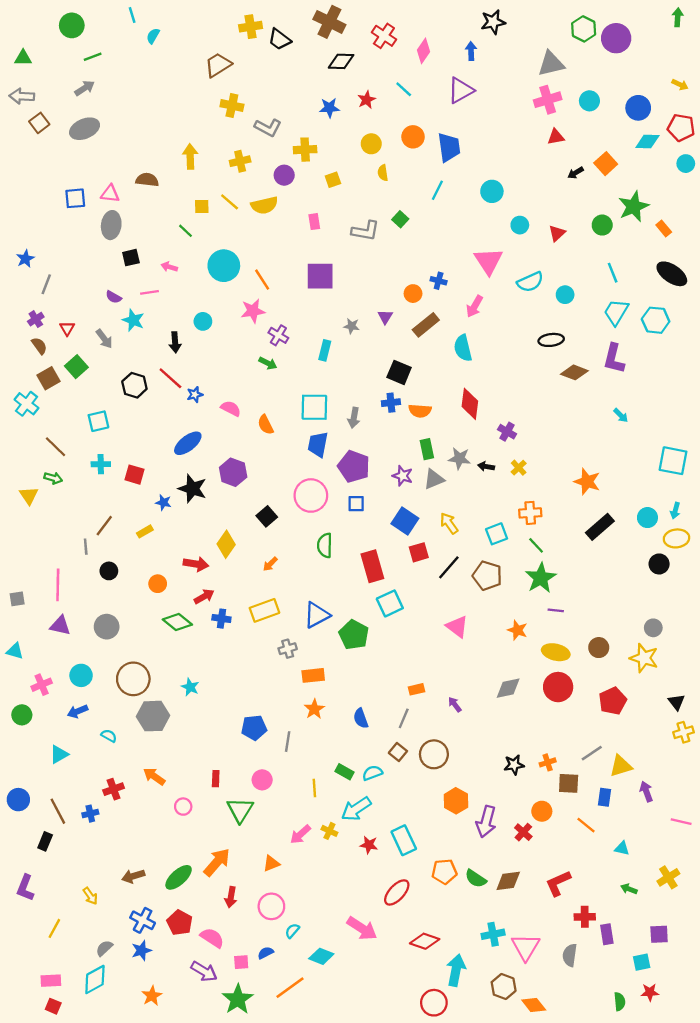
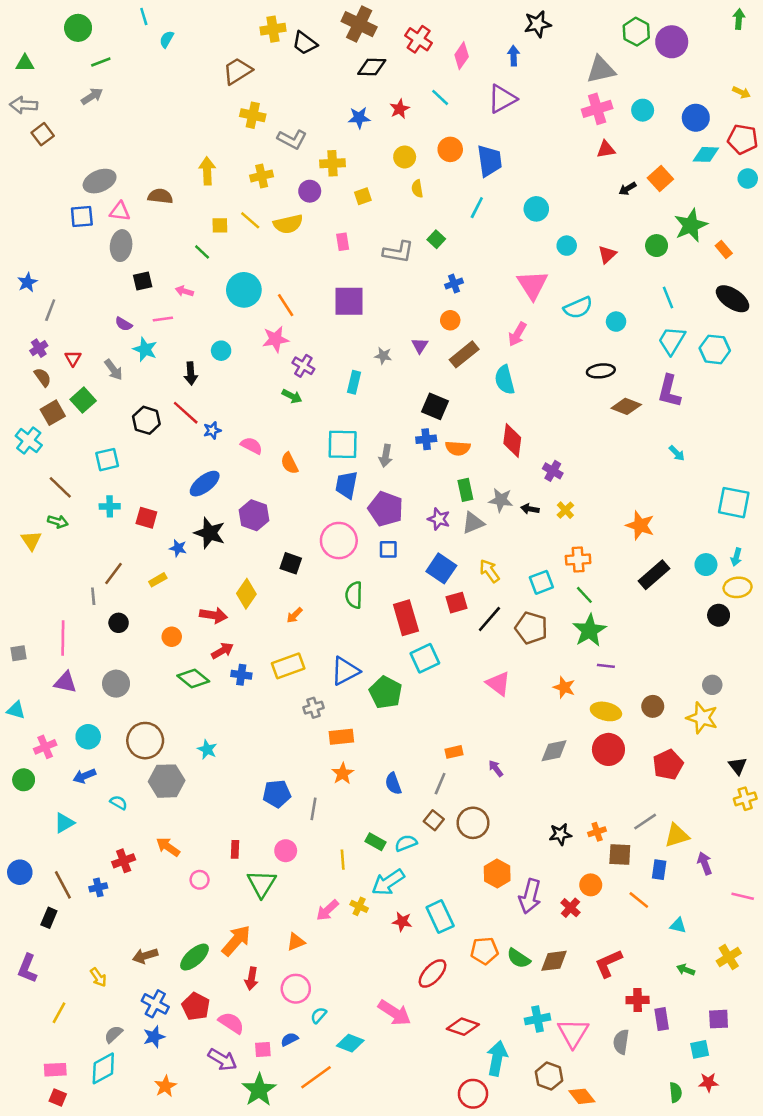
gray ellipse: (85, 129) -> (100, 181), moved
blue cross: (439, 281) -> (454, 284), moved, turned -35
black square: (267, 516) -> (291, 563), turned -30

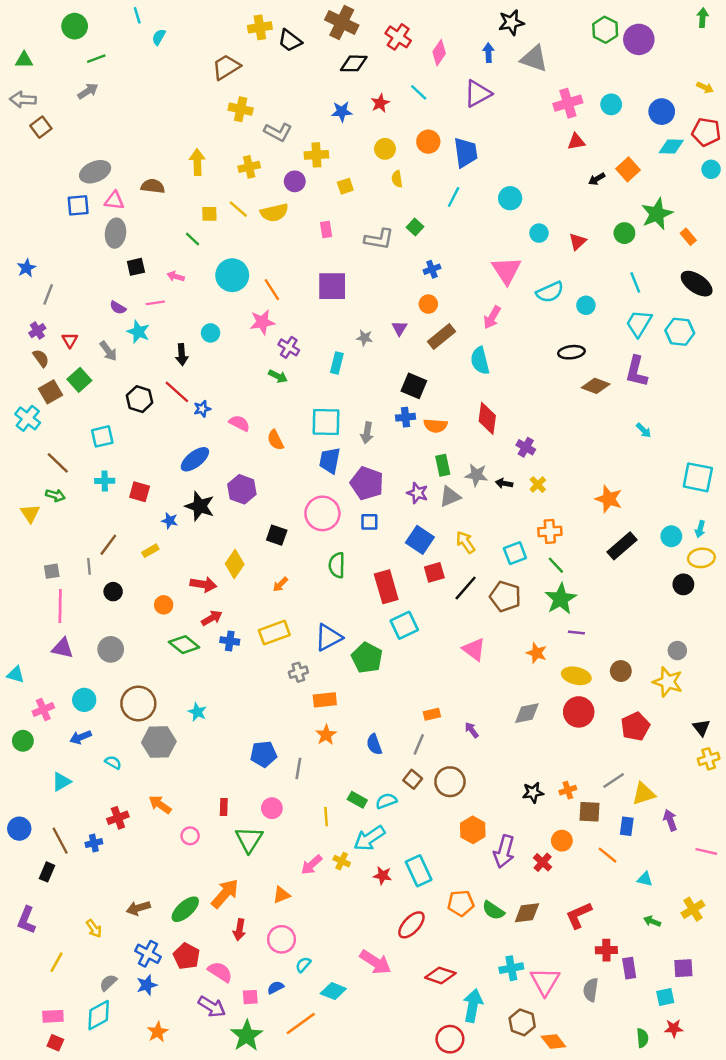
gray triangle: (601, 70) -> (534, 59), moved, turned 32
gray square: (19, 653) -> (52, 571), moved

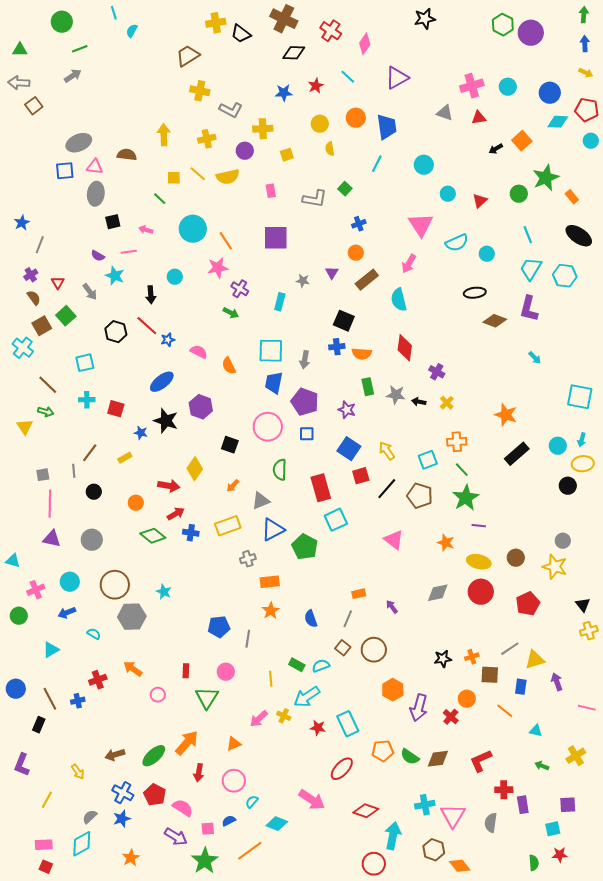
blue arrow: (488, 53) -> (585, 44), moved
gray triangle: (534, 59) -> (445, 113), moved, size x0.7
gray triangle: (450, 497) -> (261, 501), moved

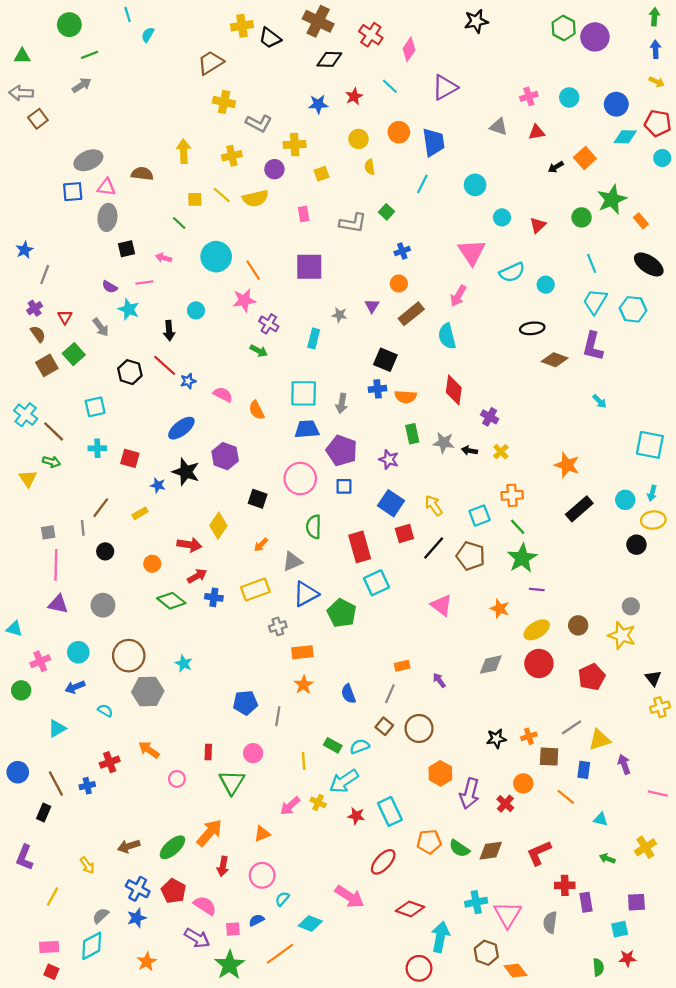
pink cross: (472, 86) -> (529, 96), size x0.7
cyan cross: (23, 348) -> (26, 415), moved
blue trapezoid: (274, 383) -> (307, 429), turned 75
yellow ellipse: (479, 562) -> (537, 630), turned -45

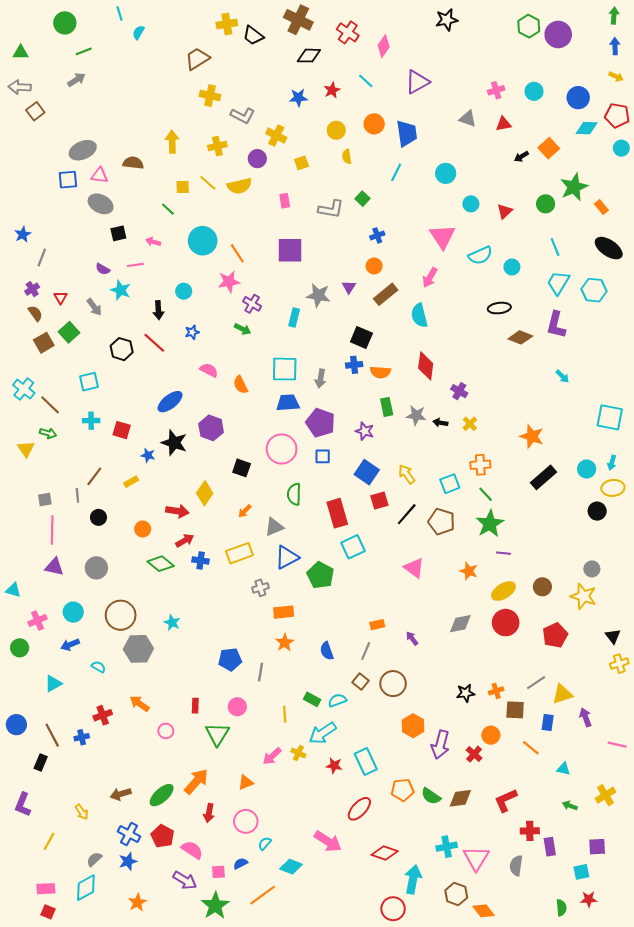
yellow cross: (295, 145) -> (276, 135), turned 30
gray ellipse: (107, 217) -> (101, 204), turned -70
gray star: (339, 315) -> (318, 295), size x1.6
blue star: (188, 381) -> (192, 332), moved

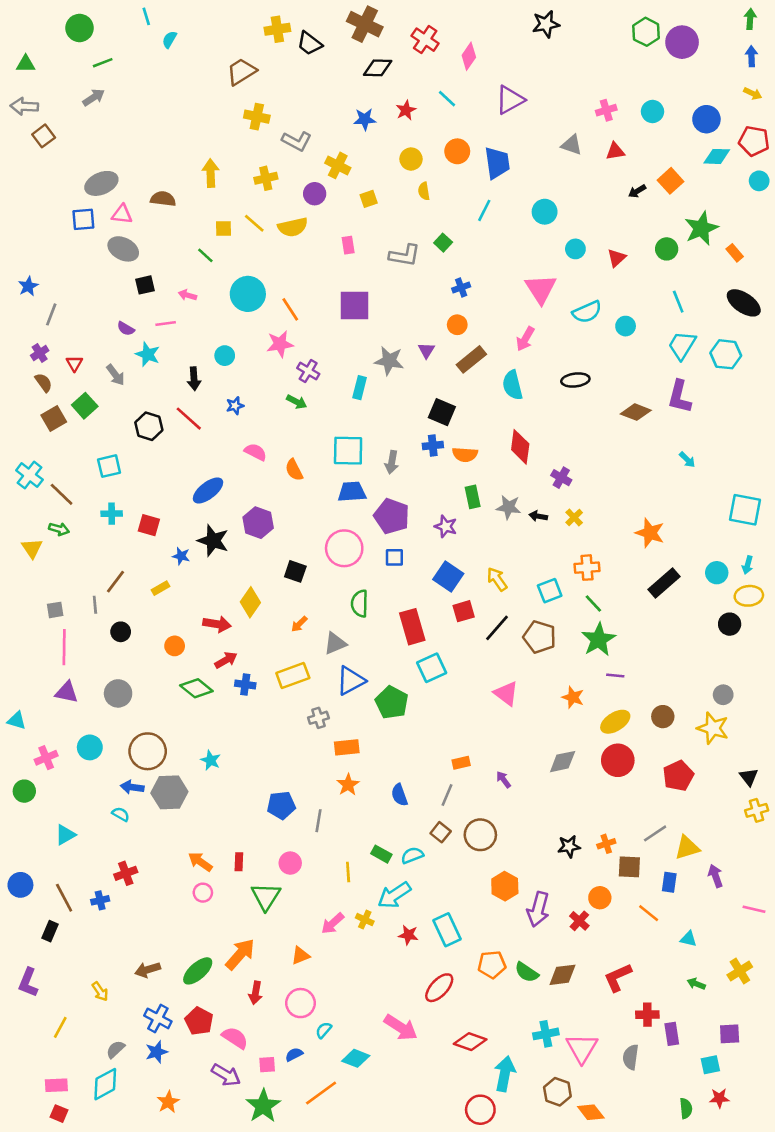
black ellipse: (499, 308) -> (575, 380), moved
blue arrow: (70, 645) -> (132, 787), moved, turned 30
orange arrow: (140, 704) -> (200, 862), moved

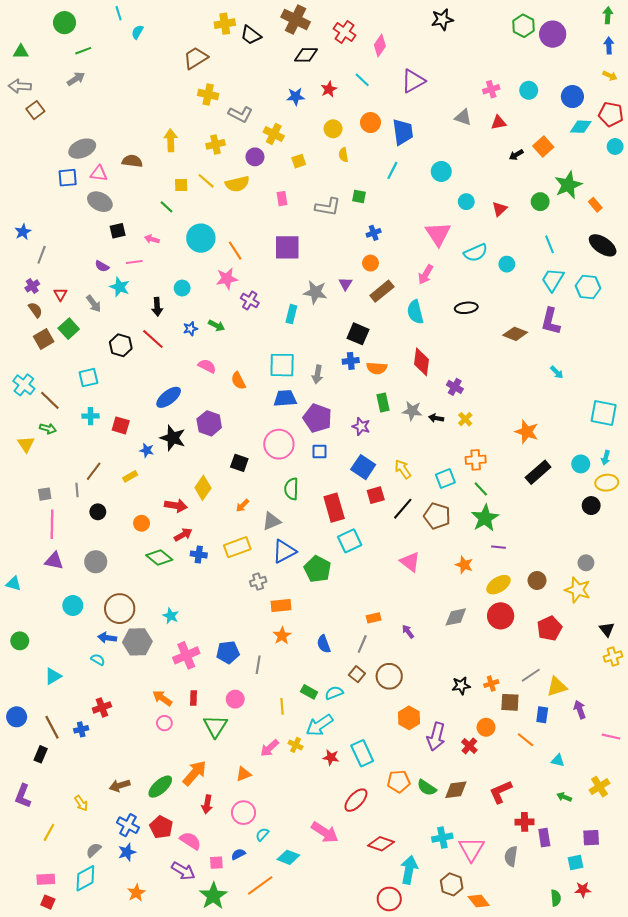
green square: (443, 243) -> (359, 196), turned -32
green arrow: (297, 402) -> (216, 325), moved
pink cross: (46, 758) -> (186, 655), moved, size x1.4

